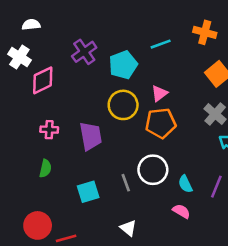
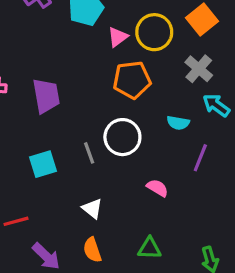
pink triangle: (159, 93) -> (118, 37), moved
yellow circle: (123, 105) -> (154, 32), moved
cyan semicircle: (185, 184) -> (178, 123), moved, turned -54

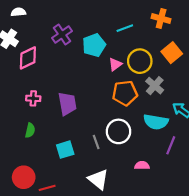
gray cross: (199, 69) -> (155, 86), moved
cyan semicircle: (178, 123) -> (156, 122), size x1.6
pink semicircle: (157, 188) -> (142, 166), turned -32
white triangle: (92, 209) -> (98, 179), size x1.5

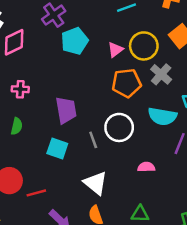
cyan pentagon: (94, 45) -> (75, 41), moved
purple trapezoid: (67, 104) -> (66, 110), moved
cyan square: (65, 150) -> (57, 148), turned 36

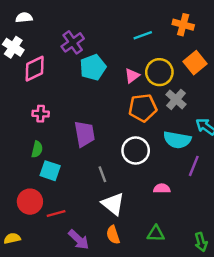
gray line: (93, 140) -> (102, 174), moved
cyan square: (57, 148) -> (50, 171), moved

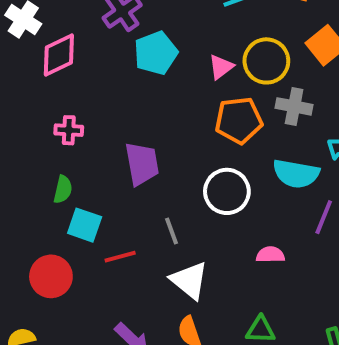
gray cross: (176, 99) -> (294, 106), turned -30
red line: (56, 213) -> (120, 257), moved

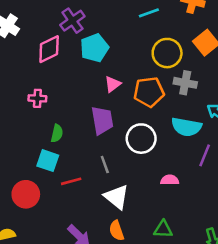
pink diamond: (59, 55) -> (49, 49), moved
pink triangle: (221, 67) -> (113, 84), moved
purple trapezoid: (142, 164) -> (102, 120), moved
green semicircle: (63, 189) -> (57, 133), moved

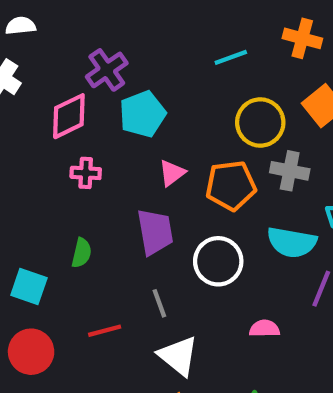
pink cross: (37, 98) -> (86, 173), moved
cyan square: (48, 161) -> (29, 286), moved

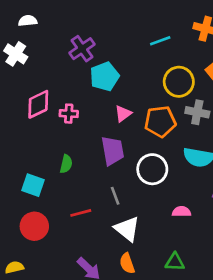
pink diamond: (69, 116) -> (38, 104), moved

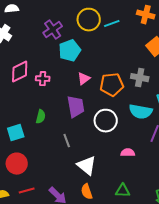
yellow circle: (179, 82) -> (89, 20), moved
cyan square: (33, 185) -> (16, 133), turned -36
gray line: (115, 196) -> (67, 141), moved
red line: (81, 213) -> (27, 191), moved

